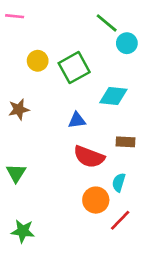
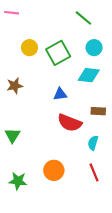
cyan circle: (127, 43) -> (94, 48), moved
orange circle: (96, 200) -> (54, 170), moved
red line: (120, 220) -> (94, 172), turned -66

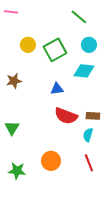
brown rectangle: (98, 111) -> (93, 116), moved

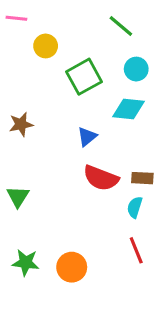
yellow circle: (28, 45) -> (46, 46), moved
blue triangle: (57, 89) -> (87, 137), turned -32
orange circle: (51, 161) -> (72, 267), moved

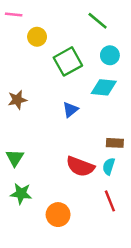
red semicircle: (101, 178) -> (80, 166), moved
green star: (26, 263) -> (21, 194), moved

